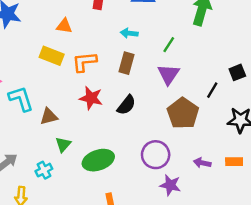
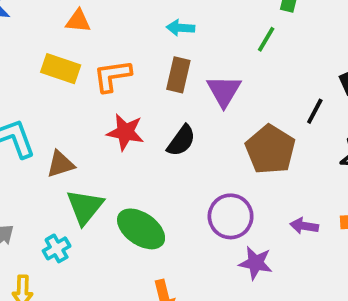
green line: (169, 45) -> (266, 39), moved
purple triangle: (168, 74) -> (224, 91), moved
green triangle: (63, 144) -> (85, 207), size x1.5
green ellipse: (98, 160) -> (141, 229), turned 56

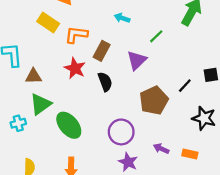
green line: (266, 39) -> (156, 36), moved
brown rectangle: (178, 75) -> (102, 51), moved
black semicircle: (181, 141) -> (105, 82), turned -72

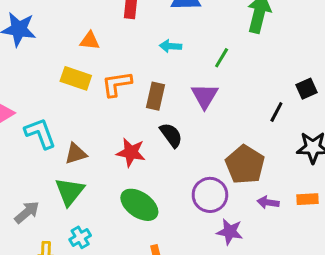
red star: (75, 68) -> (131, 152), moved
brown pentagon: (154, 100) -> (245, 165), moved
green triangle: (41, 104) -> (70, 192), moved
cyan cross: (18, 123) -> (80, 237), moved

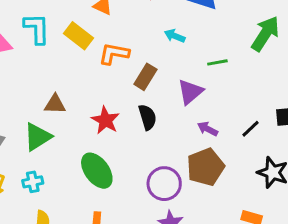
green line: (222, 58) -> (217, 62), turned 30
cyan L-shape: (40, 133) -> (37, 29), moved
purple arrow: (268, 202) -> (208, 129), moved

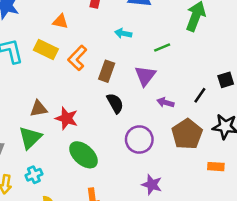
orange L-shape: (114, 54) -> (77, 58), turned -45
red star: (105, 120) -> (67, 118), moved
brown pentagon: (206, 167) -> (187, 134), moved
purple circle: (164, 184) -> (139, 140), moved

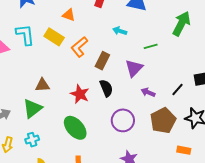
red star: (67, 118) -> (80, 94), moved

